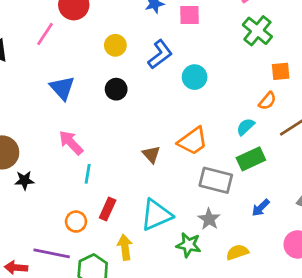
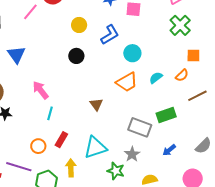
blue triangle: (62, 88) -> (16, 55), moved
cyan semicircle: (245, 127) -> (156, 78), moved
orange trapezoid: (193, 141) -> (127, 82), moved

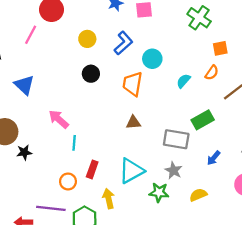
orange trapezoid: (127, 82) -> (133, 84), moved, turned 140
brown triangle: (96, 104) -> (133, 122), moved, turned -48

